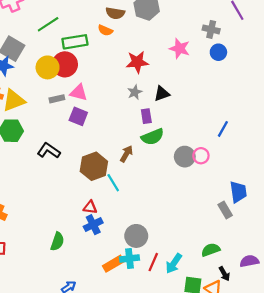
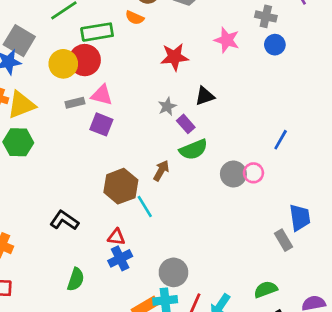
gray star: (135, 92) -> (167, 106), moved
purple rectangle: (146, 116) -> (186, 124), turned -32
black L-shape: (49, 151) -> (64, 220), moved

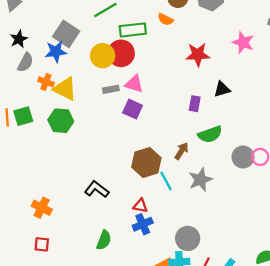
yellow triangle: (21, 105) -> (65, 89), turned 45
gray star: (167, 106) -> (200, 180), moved, size x1.5
purple rectangle: (186, 124) -> (195, 104), moved, turned 49

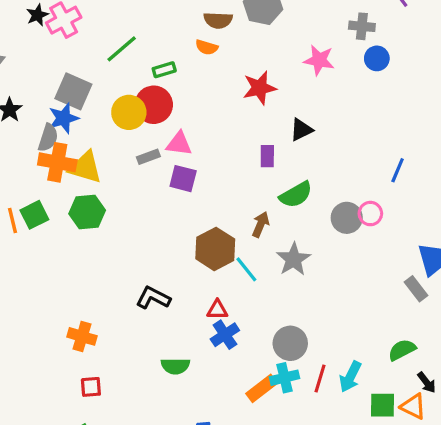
green rectangle: (133, 30) -> (164, 70), size x0.6
gray semicircle: (25, 62) -> (48, 138), moved
orange cross: (46, 82) -> (57, 162), size x1.6
green semicircle: (104, 240) -> (175, 366), turned 78

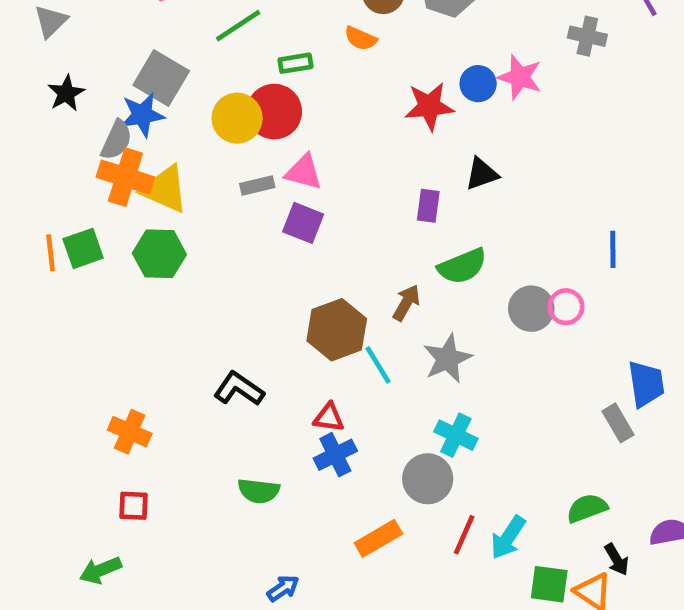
blue circle: (377, 58) -> (478, 84), moved
blue line: (398, 170) -> (613, 249), turned -30
cyan cross: (285, 378) -> (456, 435), moved, turned 32

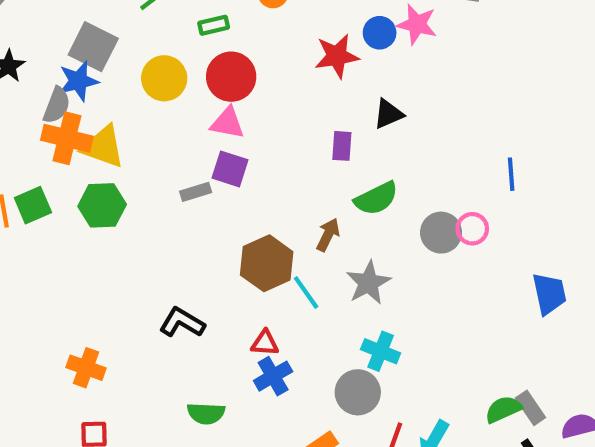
red circle: (274, 112) -> (231, 77), moved
gray rectangle: (257, 185) -> (196, 192), moved
gray rectangle: (618, 423) -> (530, 408), moved

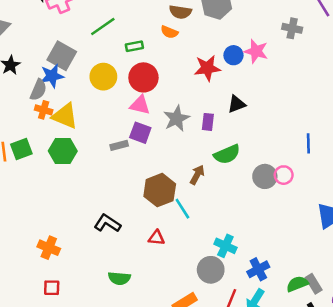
orange cross: (67, 138) -> (44, 110), size x0.6
gray star: (368, 283) -> (176, 118), moved
blue cross: (273, 376) -> (258, 269), moved

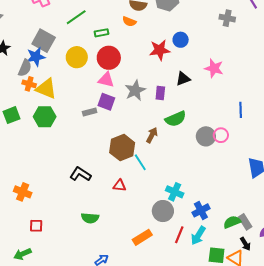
pink star: (256, 51) -> (214, 68), moved
orange cross: (49, 248) -> (23, 192), moved

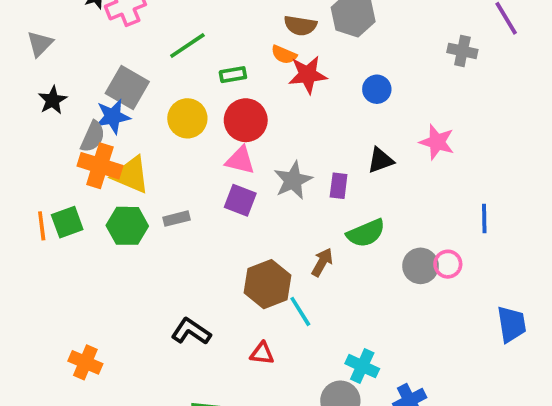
red star: (160, 50) -> (308, 75), moved
orange cross: (29, 84) -> (100, 166), size x1.6
gray rectangle: (90, 112) -> (176, 219), moved

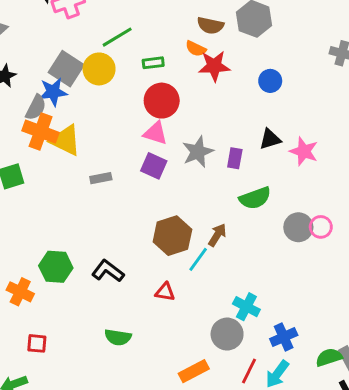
yellow circle: (187, 118) -> (99, 69), moved
pink star: (437, 142) -> (304, 151), moved
green hexagon: (127, 226) -> (56, 267), moved
brown arrow: (322, 262) -> (217, 235), moved
cyan line: (300, 311) -> (198, 259), turned 65

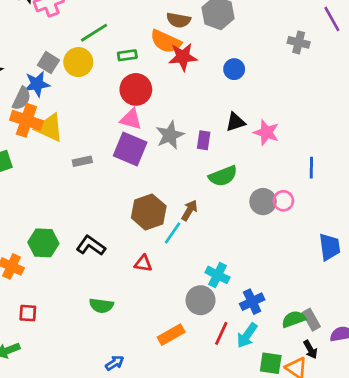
orange semicircle: (196, 49) -> (166, 41), size x1.6
gray square: (66, 69) -> (48, 63), size x0.7
purple square: (154, 166) -> (130, 149), size x1.4

